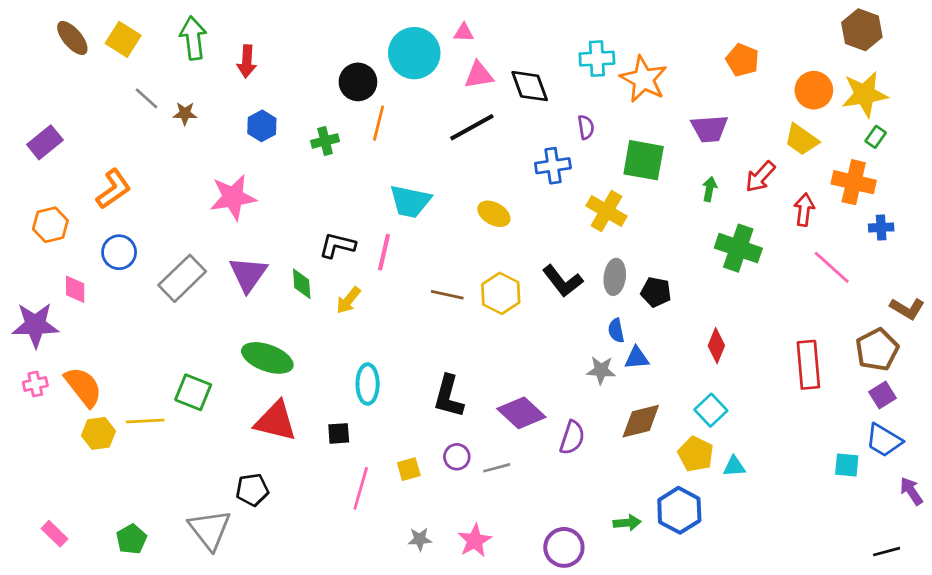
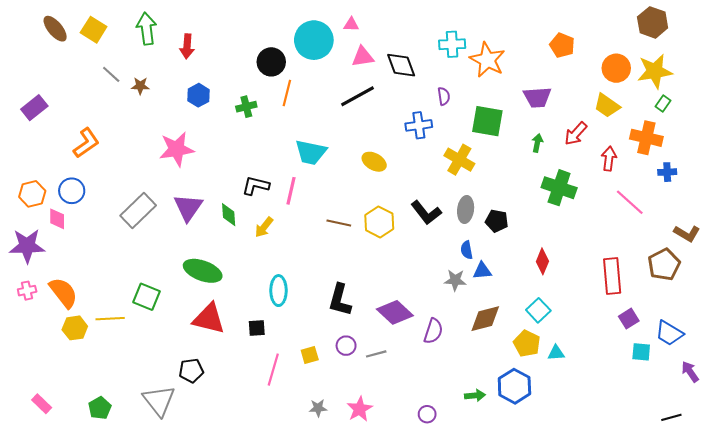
orange hexagon: (50, 225) -> (32, 194), moved
blue circle: (119, 252) -> (72, 191), moved
purple square: (882, 395) -> (629, 319), moved
purple circle: (564, 547) -> (427, 414), size x0.6

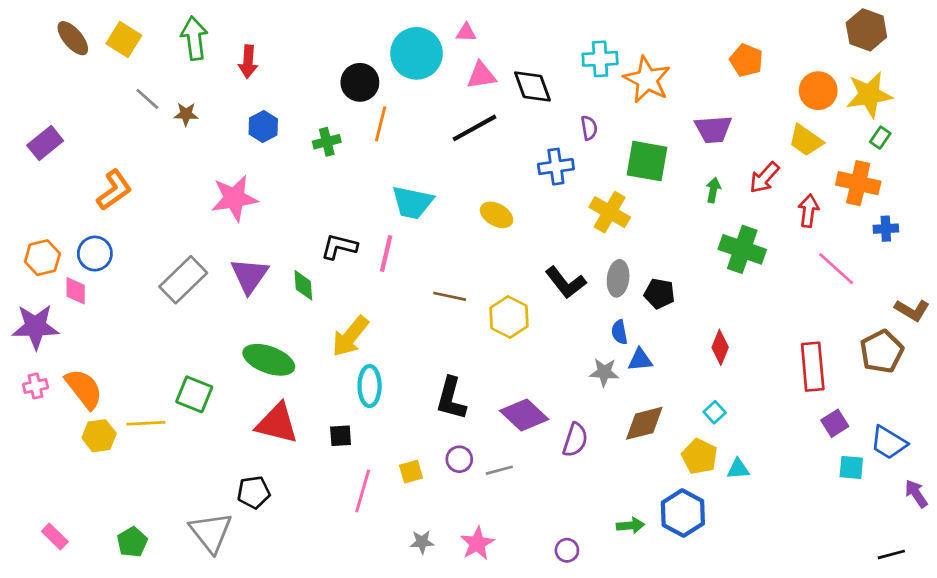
yellow hexagon: (379, 222) -> (509, 317), moved
yellow arrow: (264, 227) -> (350, 336), moved, size x1.5
cyan square: (538, 310) -> (715, 412), size x0.7

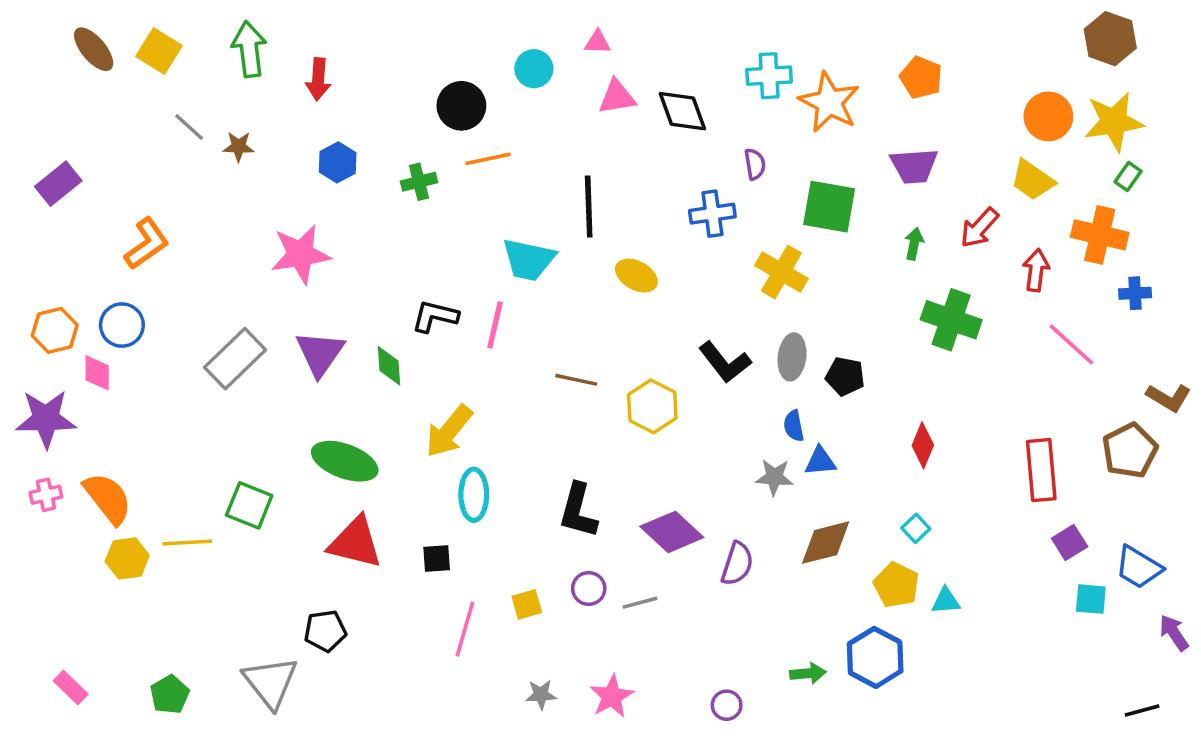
cyan circle: (416, 53) -> (534, 69), size x0.6
orange pentagon: (746, 60) -> (921, 78), moved
orange line: (381, 124) -> (488, 159), turned 64
black line: (474, 128) -> (589, 207), moved, turned -63

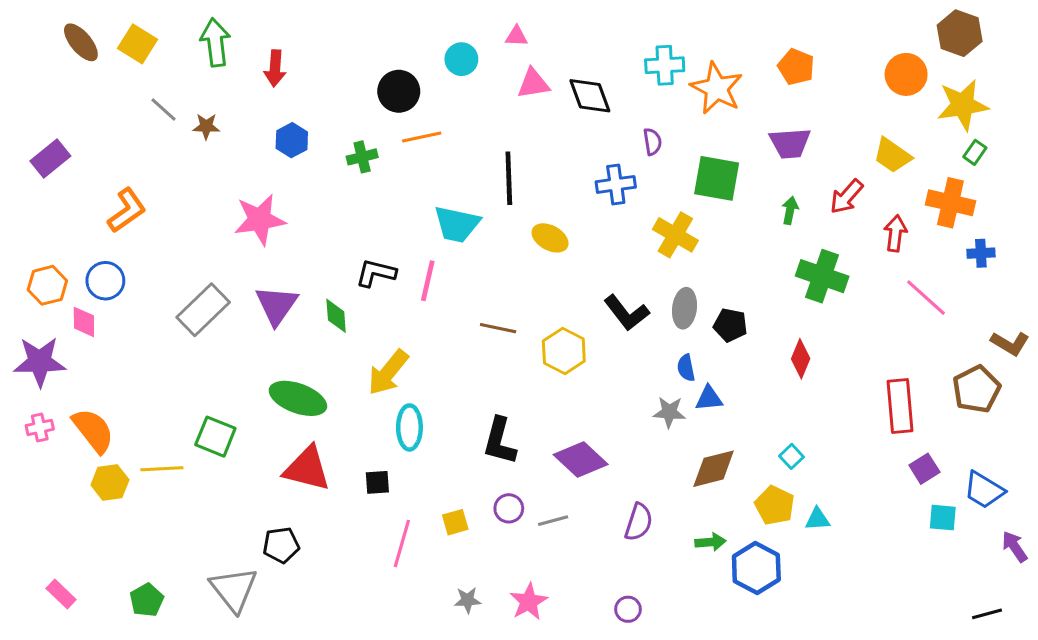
orange circle: (1048, 116) -> (906, 74), moved
red diamond: (923, 445) -> (801, 359), moved
purple semicircle: (737, 564) -> (639, 522), moved
green arrow: (808, 673) -> (711, 542), moved

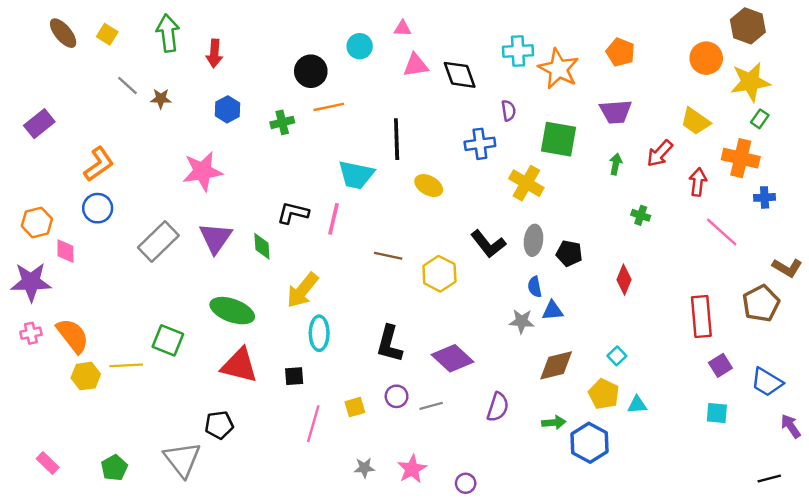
yellow square: (137, 44) -> (107, 34), size x0.7
green cross: (822, 276) -> (641, 215), size x0.5
blue circle: (105, 281) -> (98, 208), moved
cyan square: (943, 518) -> (717, 413), moved
purple circle: (628, 609) -> (466, 483), moved

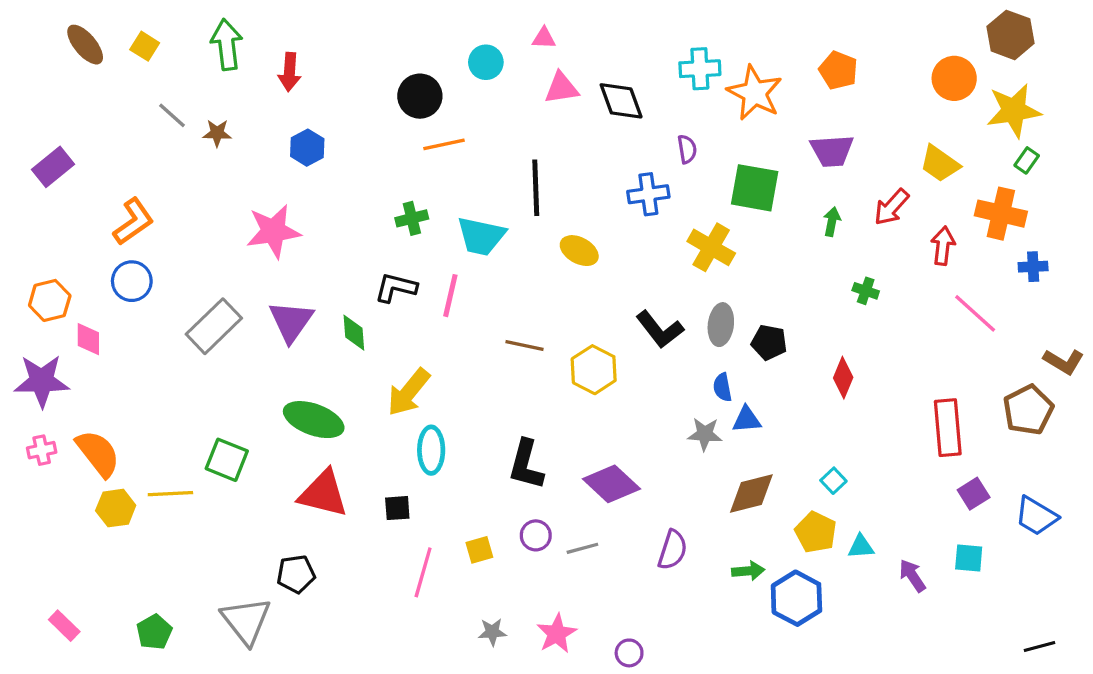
green cross: (282, 122) -> (412, 218), moved
purple arrow: (791, 426) -> (912, 576), moved

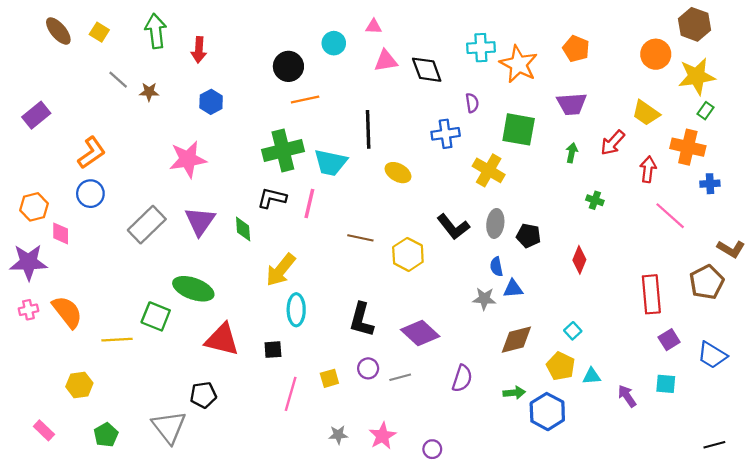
green cross: (412, 218) -> (283, 150), size x1.8
green ellipse: (314, 420) -> (193, 289), moved
yellow hexagon: (116, 508) -> (79, 385), moved

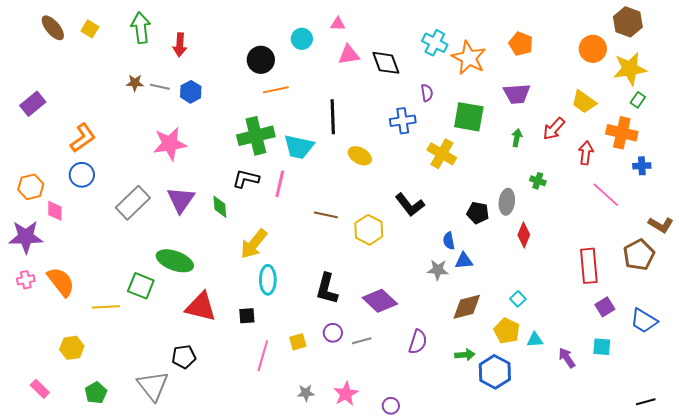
cyan cross: (481, 48) -> (435, 43), turned 30
gray line: (118, 80) -> (160, 87), moved, turned -30
gray ellipse: (495, 223) -> (507, 202), moved

